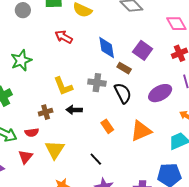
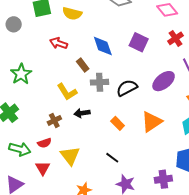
brown rectangle: (124, 68) -> (83, 65), moved, turned 32
black semicircle: (123, 93) -> (127, 88), turned -80

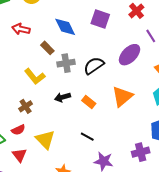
black arrow: (82, 113) -> (63, 97), moved

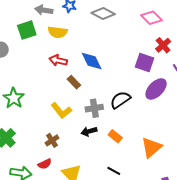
purple square: (100, 19) -> (145, 62), moved
red arrow: (21, 29) -> (58, 60), moved
gray cross: (66, 63) -> (94, 108), moved
orange triangle: (122, 96) -> (151, 147), moved

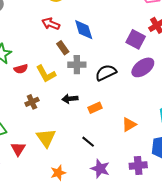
gray cross: (94, 108) -> (77, 65), moved
orange rectangle: (115, 136) -> (95, 108), turned -72
orange triangle: (151, 147) -> (129, 125), size x0.7
red semicircle: (45, 164) -> (21, 69), moved

